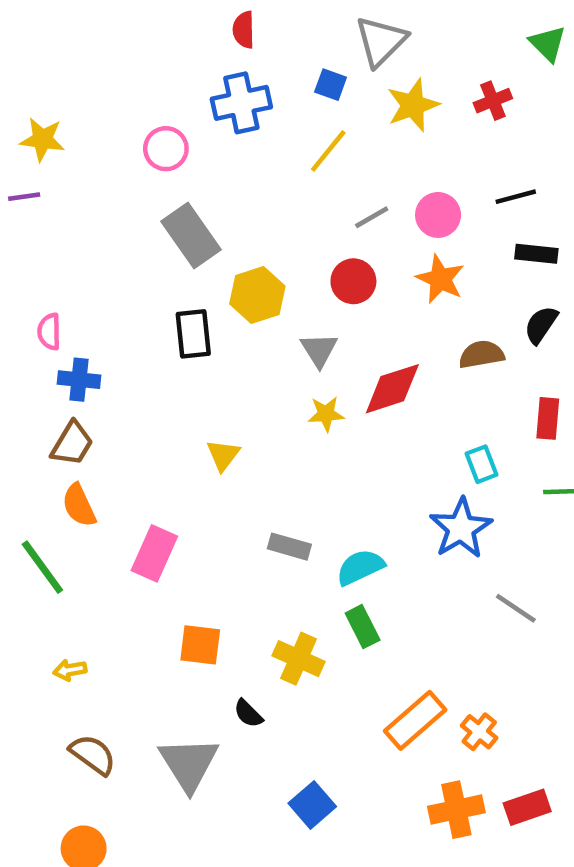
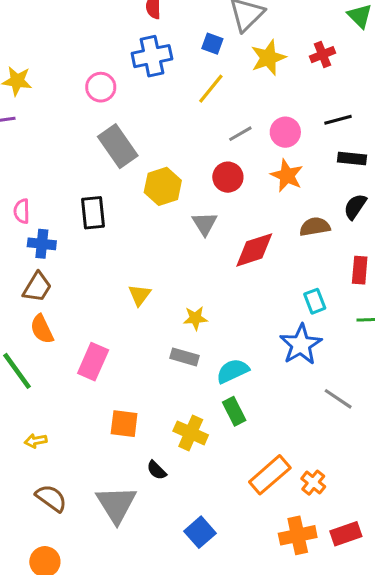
black rectangle: (193, 334) -> (93, 213), moved
yellow star: (326, 414) -> (195, 318), moved

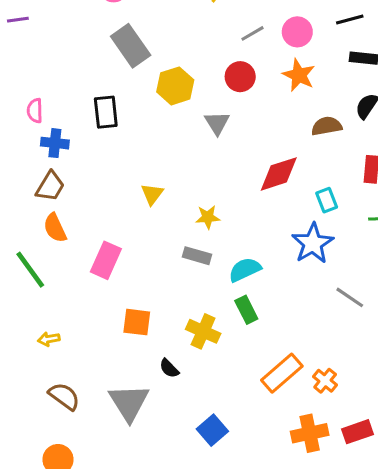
red diamond: (254, 250) -> (279, 174), moved

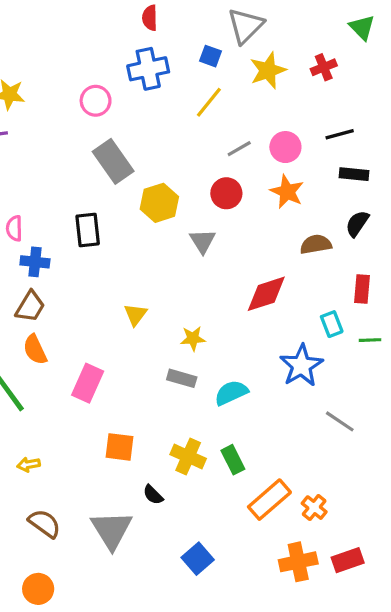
cyan rectangle: (327, 200) -> (332, 324), moved
green rectangle: (246, 310) -> (233, 460), moved

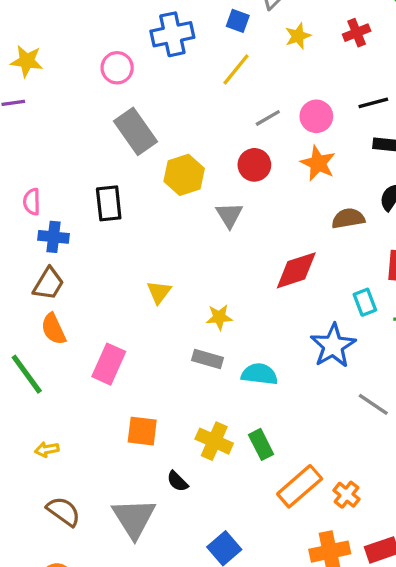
yellow star: (268, 70) -> (298, 36), size x0.7
cyan semicircle: (231, 393) -> (259, 374), turned 32

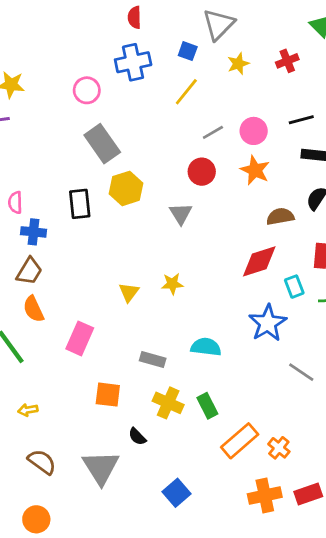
yellow hexagon: (184, 175) -> (126, 188), moved
red diamond: (296, 270) -> (259, 261), moved
yellow triangle: (159, 292) -> (129, 292), moved
yellow star: (219, 317) -> (172, 284), moved
gray rectangle: (208, 359) -> (153, 359), moved

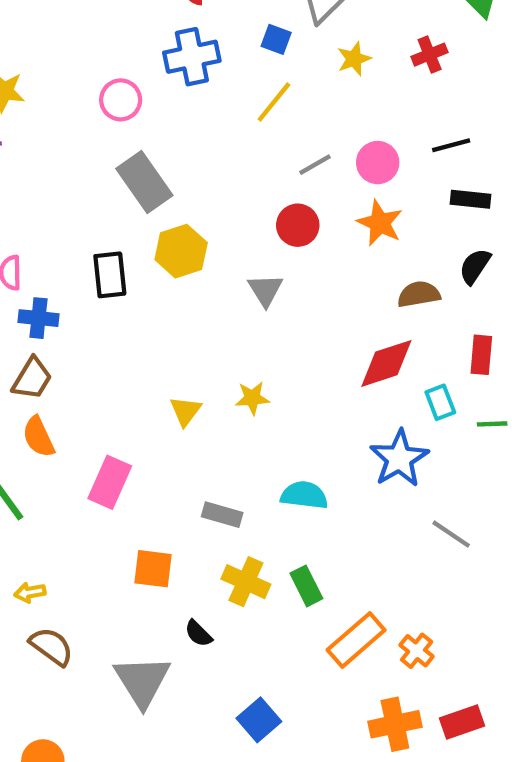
brown semicircle: (42, 462) -> (51, 646), moved

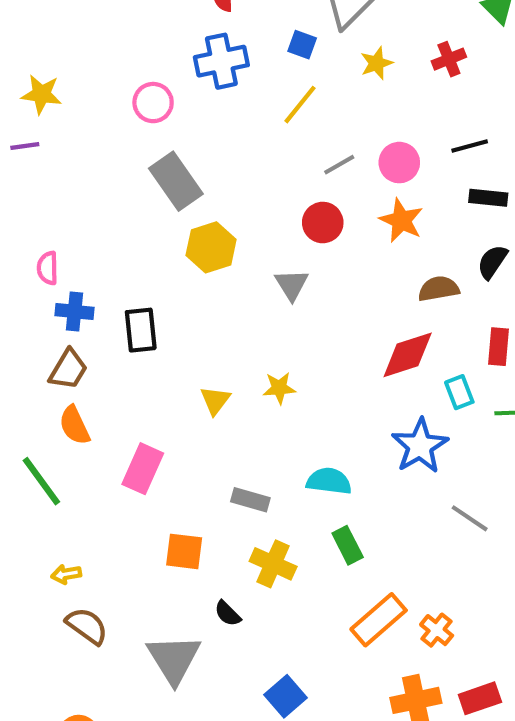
black rectangle: (110, 275) -> (141, 330), moved
green rectangle: (306, 586) -> (348, 545), moved

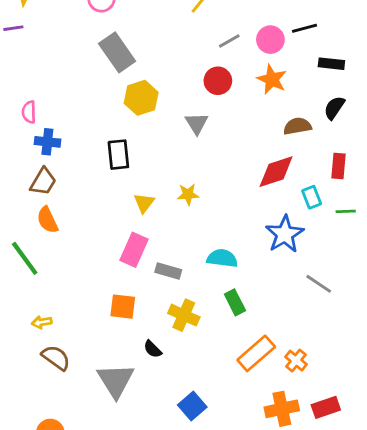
black line: (470, 146) -> (305, 28), moved
black rectangle: (141, 330) -> (118, 155), moved
pink rectangle: (143, 469) -> (134, 250), moved

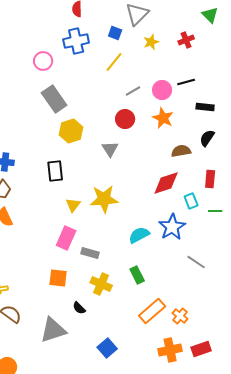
yellow star: (188, 194) -> (104, 199), size x1.8
cyan semicircle: (222, 258) -> (139, 235), moved, turned -35
gray triangle: (116, 380) -> (53, 330), turned 44

